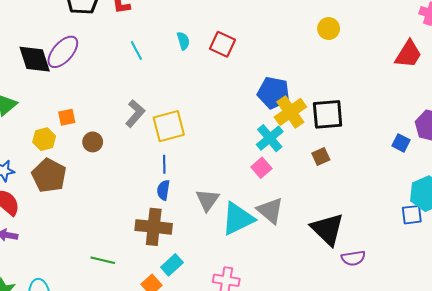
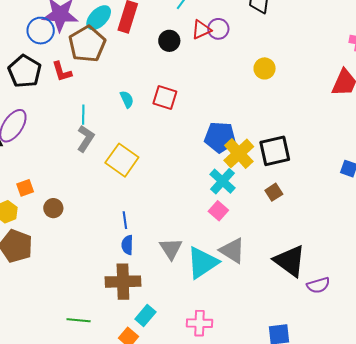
cyan line: (136, 50) -> (83, 115), turned 36
gray L-shape: (135, 114) -> (86, 139), moved
yellow square: (169, 126) -> (122, 160), moved, turned -32

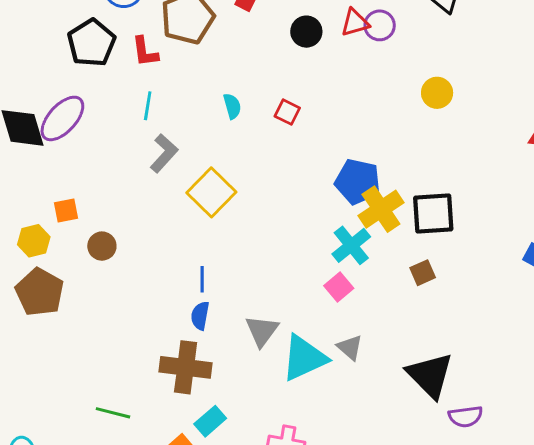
red square: (165, 98) -> (287, 112), size x0.7
cyan line: (83, 115) -> (148, 106), moved
gray triangle: (232, 251) -> (350, 347), size x0.7

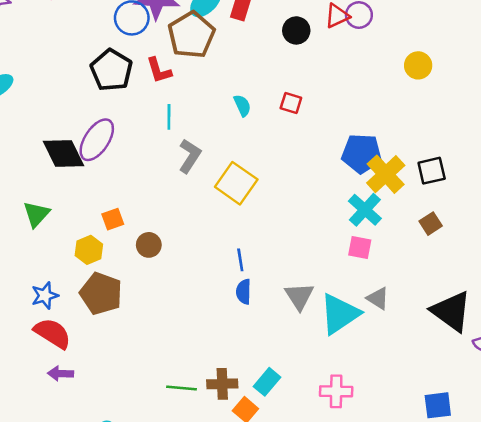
black square: (433, 214) -> (432, 171), size x0.7
pink square: (339, 287) -> (360, 248), turned -30
brown cross: (186, 367) -> (222, 384), moved, size x0.7

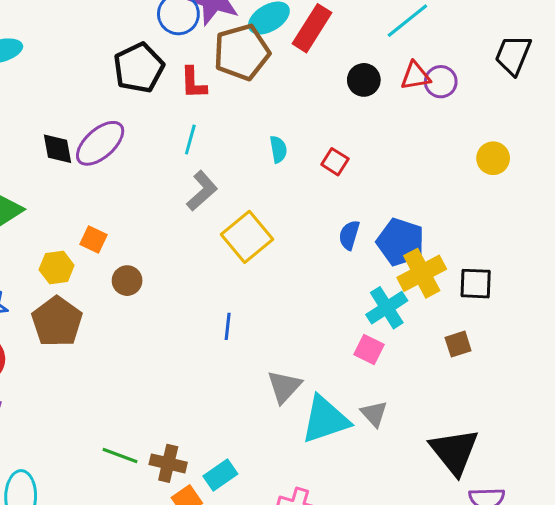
black diamond: (63, 153) -> (57, 149), size x0.7
orange square: (113, 219) -> (94, 240), turned 30
blue semicircle: (244, 292) -> (349, 235), moved

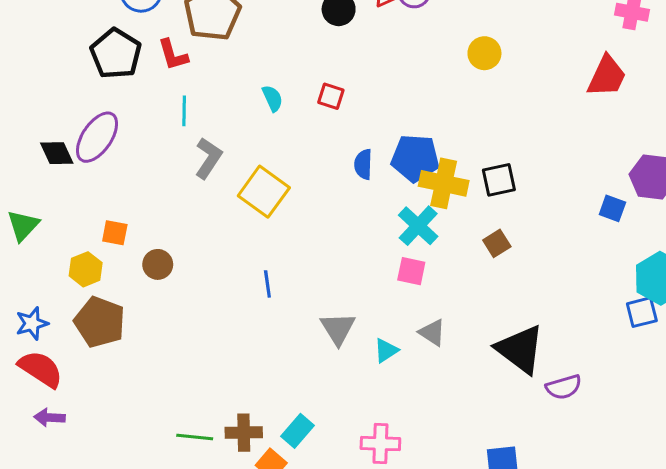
yellow cross: (422, 273) -> (444, 183), turned -36
cyan triangle: (325, 420) -> (386, 350), size x0.5

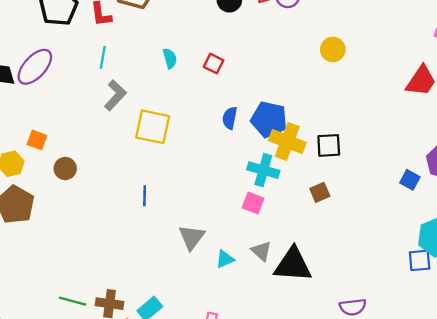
yellow square: (264, 192) -> (153, 127), turned -33
cyan cross: (418, 226) -> (263, 170), turned -36
black triangle: (520, 349) -> (293, 265), moved, turned -42

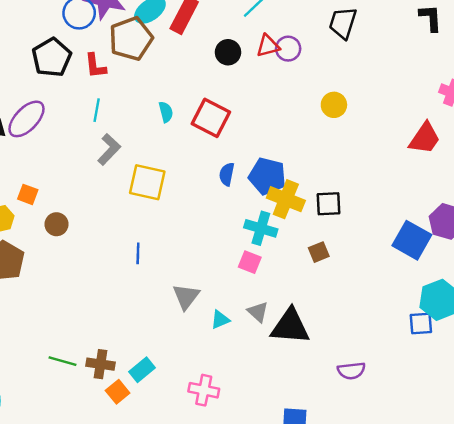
red square: (214, 64) -> (211, 118), size x1.8
blue square: (410, 180) -> (412, 240), size x1.8

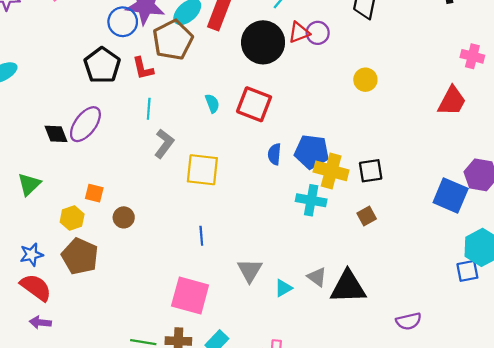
black circle: (228, 52) -> (263, 42), size x1.8
pink square: (250, 262) -> (190, 295), moved, size x1.8

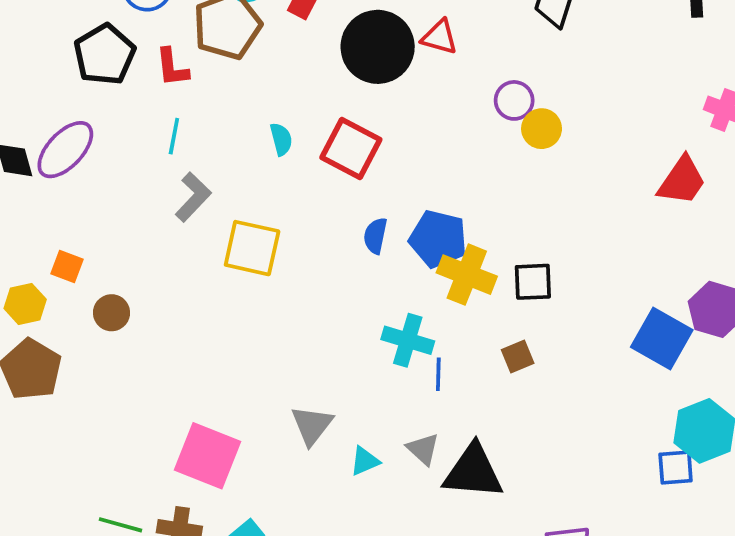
red triangle: (299, 32) -> (440, 37), turned 30
purple circle: (318, 33) -> (514, 100), moved
cyan cross: (311, 200) -> (408, 340), moved
blue line: (201, 236) -> (438, 374), moved

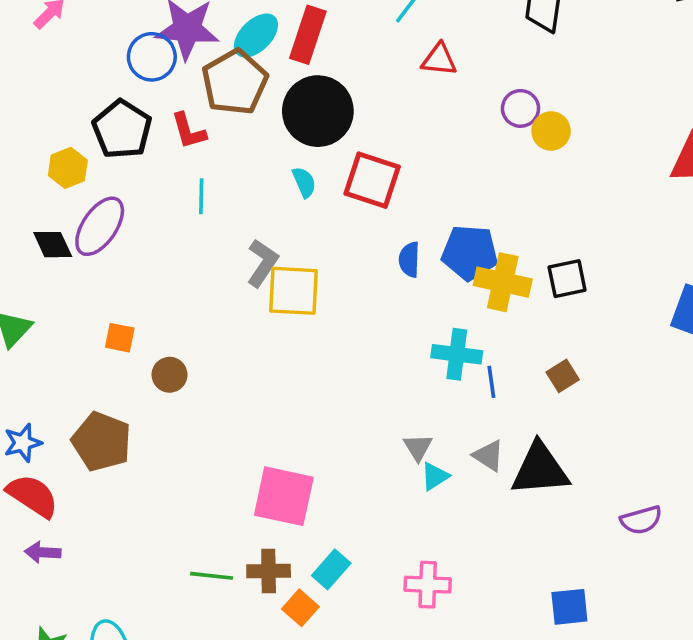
black circle: (378, 47) -> (318, 111), moved
gray L-shape: (193, 197) -> (262, 263), moved
yellow hexagon: (25, 304) -> (68, 168), moved
brown square: (518, 357) -> (563, 376), moved
gray triangle: (312, 425) -> (418, 447), moved, size x0.7

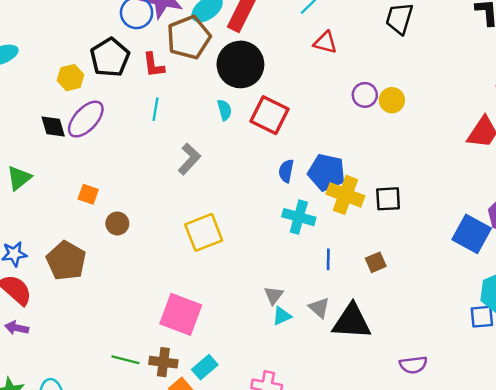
purple circle: (520, 108) -> (365, 95), moved
yellow square: (293, 291) -> (204, 232), moved, turned -33
cyan cross: (457, 354) -> (299, 217), moved

